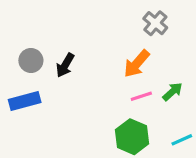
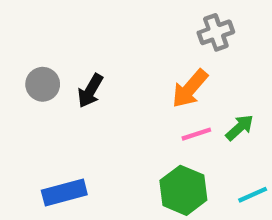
gray cross: (155, 23) -> (216, 32), turned 30
blue rectangle: (25, 101) -> (64, 192), moved

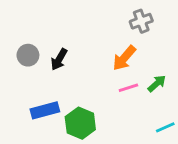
green hexagon: (183, 190) -> (80, 123), moved
blue rectangle: (64, 192) -> (45, 110), moved

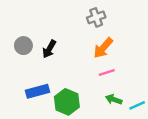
gray cross: (141, 21) -> (96, 17), moved
green arrow: (157, 83) -> (114, 100), moved, turned -119

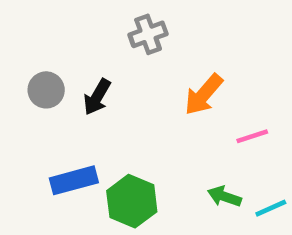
gray cross: (96, 17) -> (148, 34), moved
pink line: (107, 73) -> (252, 136), moved

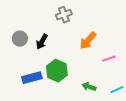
green arrow: (224, 197) -> (89, 87), moved
green hexagon: (132, 201) -> (57, 71), moved

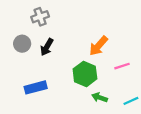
gray cross: (64, 15) -> (40, 17), moved
green hexagon: (57, 71) -> (85, 74), moved

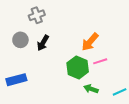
pink line: (122, 66) -> (100, 61), moved
blue rectangle: (36, 87) -> (16, 80), moved

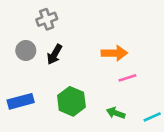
orange arrow: (90, 42) -> (114, 53), turned -132
green hexagon: (78, 67) -> (71, 101), moved

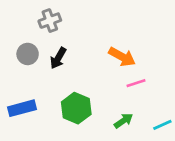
orange arrow: (114, 53) -> (122, 57), turned 30
green arrow: (116, 113) -> (123, 121), turned 126

